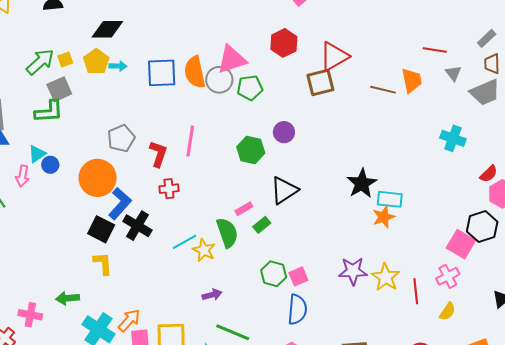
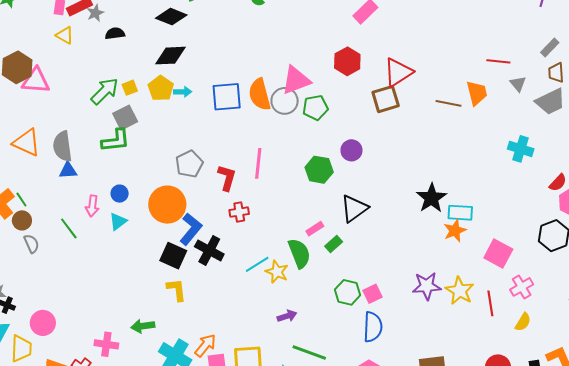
cyan triangle: (37, 154) -> (118, 221), moved
pink square: (461, 244) -> (498, 253), moved

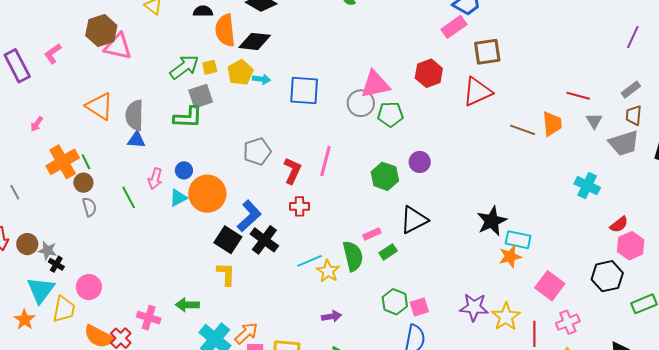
orange semicircle: (260, 94) -> (225, 30), moved
brown square: (386, 99) -> (487, 52), moved
orange circle: (167, 205) -> (207, 194), moved

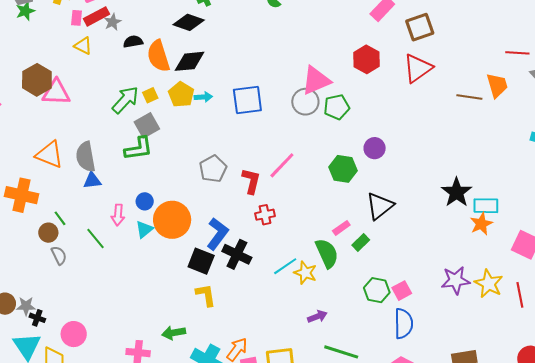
pink line: (326, 161) -> (282, 165), turned 40
orange cross: (63, 162) -> (21, 195), moved, turned -36
green line: (86, 162) -> (60, 218), moved

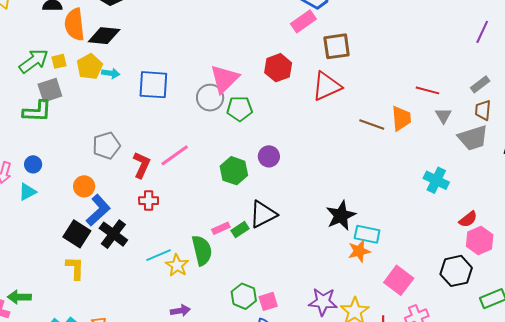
pink triangle: (316, 80) -> (224, 79), turned -32
orange circle: (172, 220) -> (84, 186), moved, size x0.6
green rectangle: (361, 242) -> (240, 230), moved
green arrow: (174, 333) -> (19, 297), moved

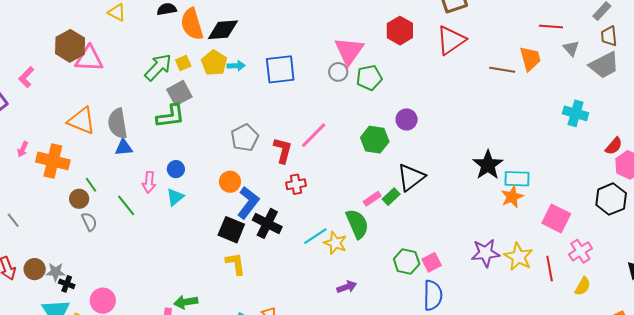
gray circle: (210, 98) -> (338, 72), size x0.7

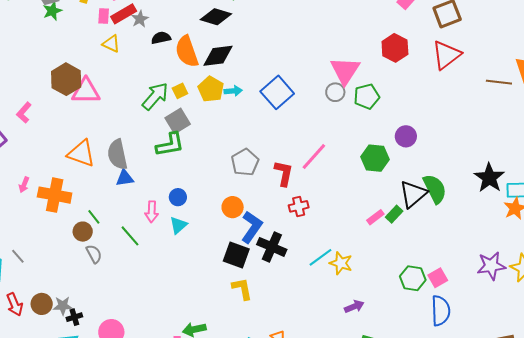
blue square: (280, 69) -> (277, 92), turned -32
green semicircle: (357, 224) -> (435, 189), moved
black cross: (67, 284) -> (74, 317), turned -35

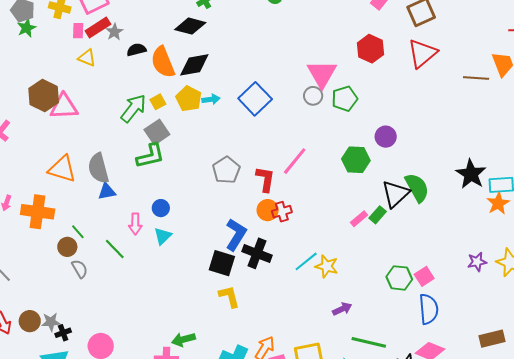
orange circle: (233, 207) -> (268, 210), moved
purple star: (491, 266) -> (477, 262), size x0.7

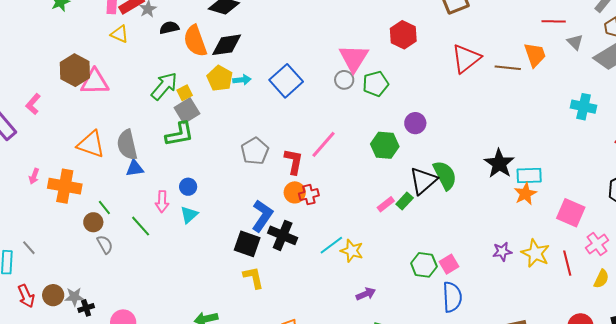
red triangle: (422, 53) -> (466, 59), moved
yellow square: (158, 102) -> (185, 93), moved

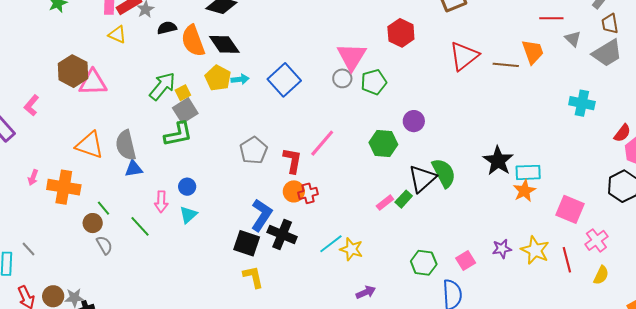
black diamond: (227, 45) -> (224, 44), turned 64
pink square: (449, 264) -> (466, 261), moved

